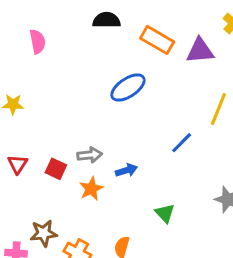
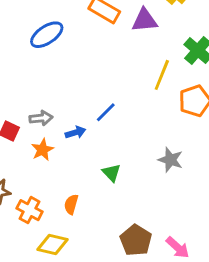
blue ellipse: (128, 88) -> (47, 35), moved
blue line: (182, 143) -> (106, 112), moved

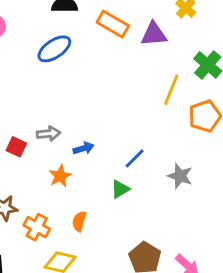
blue line: (106, 112) -> (135, 158), moved
orange star: (42, 150) -> (60, 176), moved
green triangle: (111, 173) -> (120, 189), turned 42

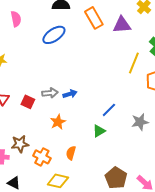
orange rectangle: (113, 24) -> (94, 18), turned 30
blue arrow: (84, 148) -> (70, 94), moved
gray star: (180, 176) -> (140, 122), turned -30

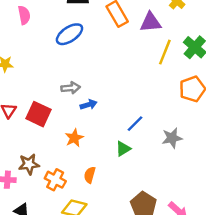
yellow line: (134, 63) -> (165, 52), moved
gray arrow: (50, 93) -> (71, 88), moved
red square: (28, 102) -> (38, 114), size x1.5

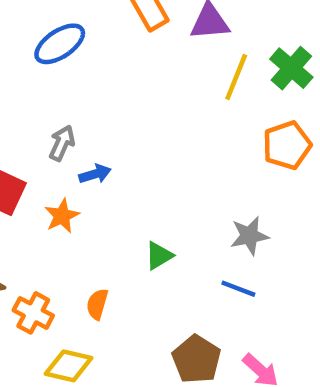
gray arrow: (71, 88) -> (62, 143), turned -60
blue line: (135, 124) -> (238, 289), moved, turned 66
orange star: (74, 138) -> (62, 216), moved

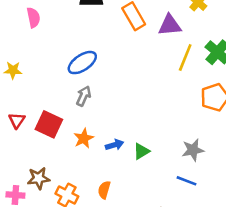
blue ellipse: (60, 44) -> (82, 63), moved
blue arrow: (95, 174) -> (114, 145), moved
green triangle: (159, 256) -> (141, 151), moved

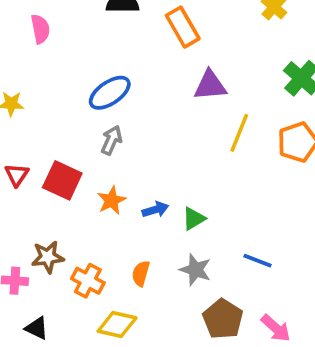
purple triangle: (170, 25) -> (210, 85), moved
yellow line: (185, 57) -> (239, 133), moved
gray star: (193, 150) -> (195, 270), moved, turned 30

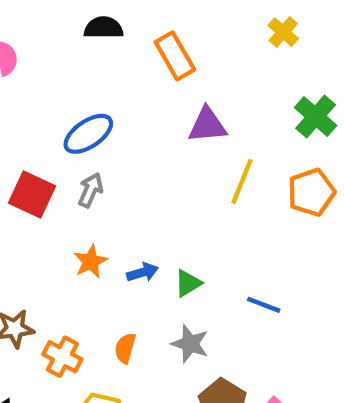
red square: (62, 180) -> (32, 194), moved
blue line: (258, 261) -> (264, 305), moved

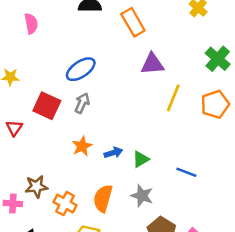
orange semicircle: (125, 348) -> (103, 198), size x1.5

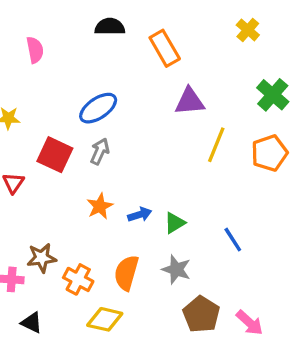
blue line: (186, 172) -> (233, 240), turned 36

